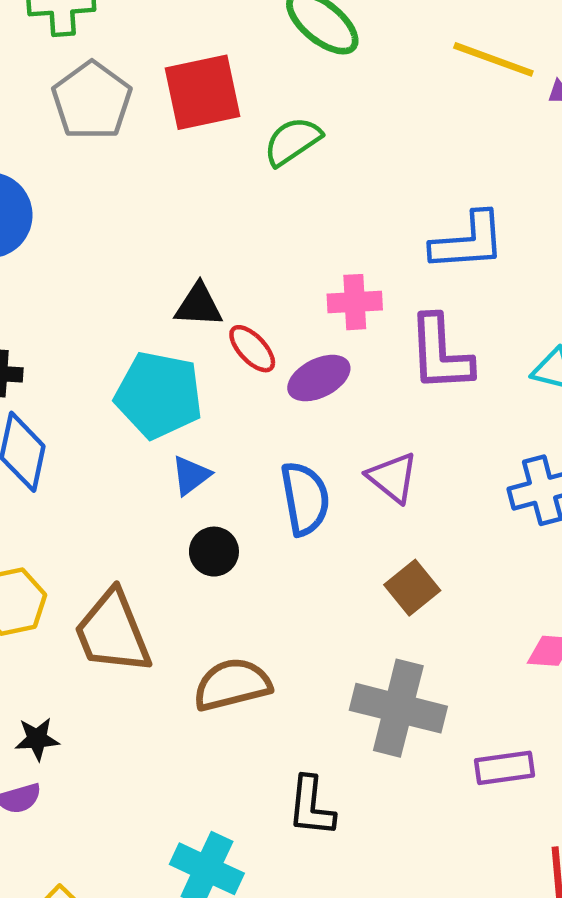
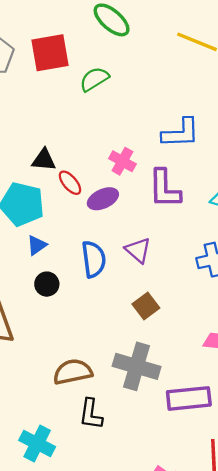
pink cross: (355, 302) -> (122, 161), turned 30
brown semicircle: (232, 685) -> (73, 372), moved
purple rectangle: (505, 768) -> (189, 398), size x1.5

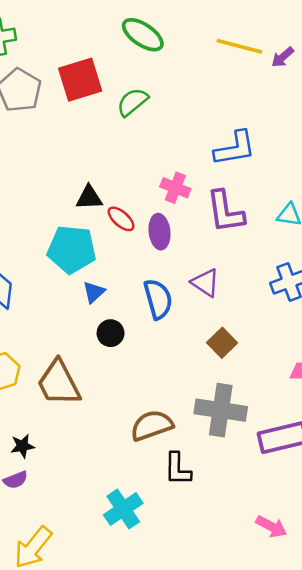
purple ellipse: (103, 199) -> (159, 232), turned -64
cyan cross: (37, 444) -> (123, 509), turned 36

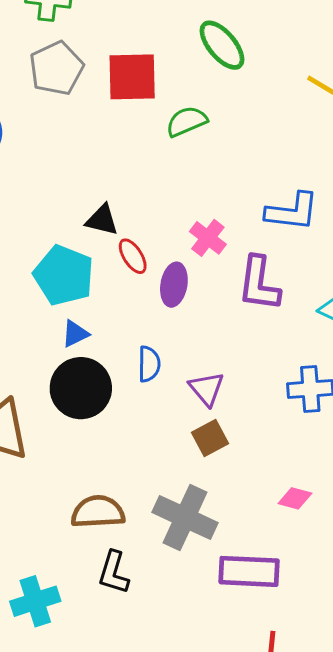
purple triangle: (205, 283) -> (207, 389), moved
blue semicircle: (158, 299) -> (149, 364), size x0.7
black circle: (111, 333) -> (81, 388), size x1.8

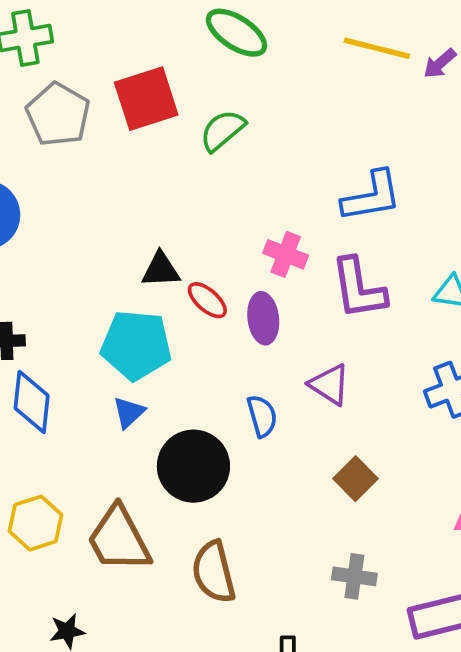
blue triangle: (75, 334) -> (129, 412), moved
purple triangle: (207, 389) -> (330, 385), moved
brown semicircle: (98, 512) -> (214, 572), moved, turned -84
gray cross: (185, 517) -> (354, 576), size x0.6

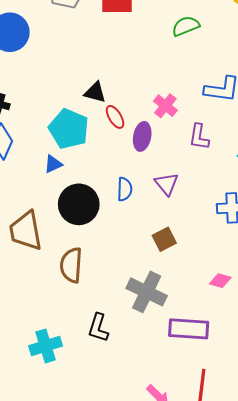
green semicircle: (222, 130) -> (186, 26), moved
purple L-shape: (359, 288) -> (199, 137), size x0.7
gray cross: (354, 576) -> (147, 292), size x1.6

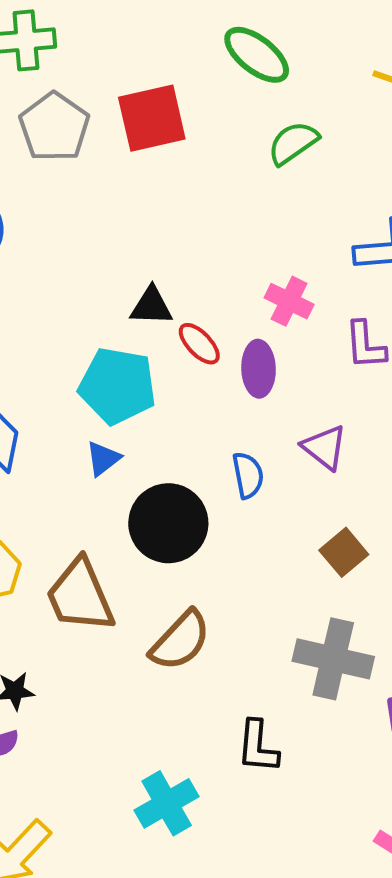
brown semicircle: (71, 265) -> (180, 641), turned -128

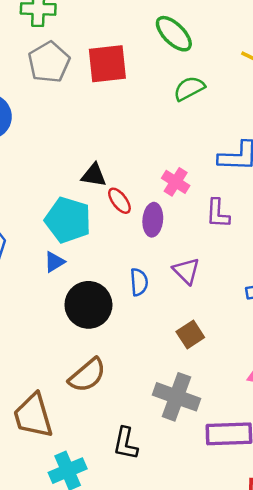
brown trapezoid: (80, 596) -> (33, 416), moved

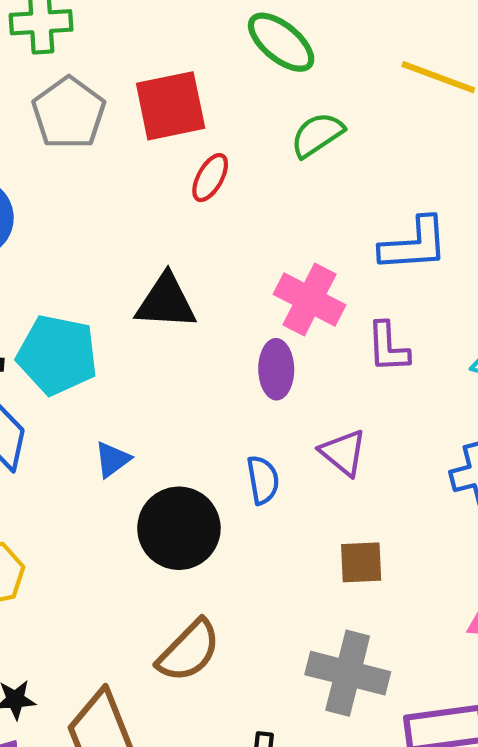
black triangle: (94, 175) -> (166, 302), size x1.4
pink cross: (176, 182) -> (310, 300), size x1.4
red ellipse: (119, 201) -> (210, 178), moved, turned 72
cyan pentagon: (68, 220) -> (57, 355), moved
brown square: (190, 334) -> (361, 562), turned 36

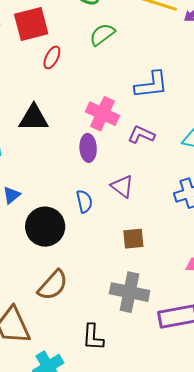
purple L-shape: (388, 347) -> (141, 135), turned 120

